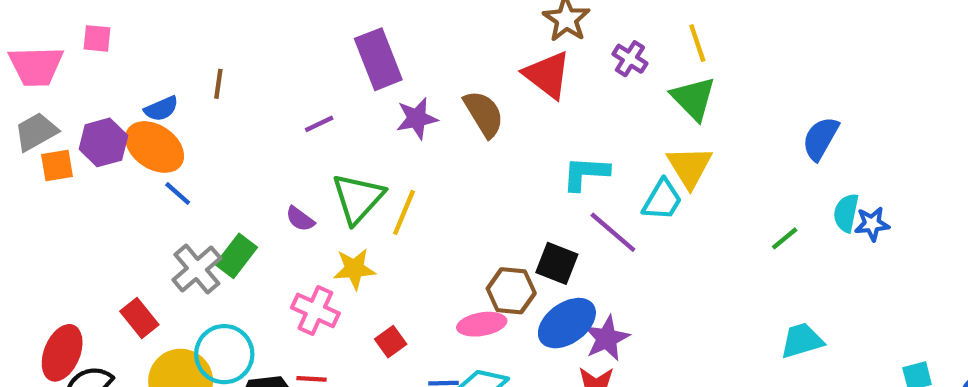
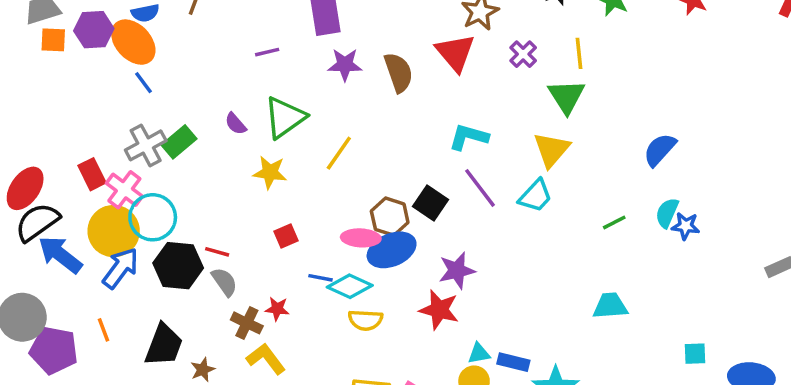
cyan trapezoid: (662, 200) -> (535, 196), moved
yellow line: (404, 212) -> (339, 153), moved
pink cross: (315, 310) -> (124, 190), moved
blue ellipse: (567, 323) -> (392, 250), moved

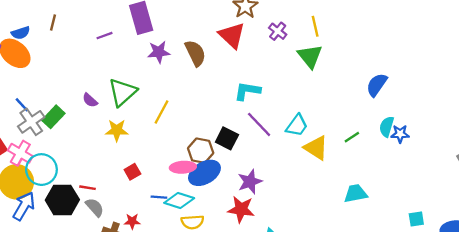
purple line: (267, 52) -> (105, 36), moved
blue line: (144, 83) -> (22, 105), moved
yellow triangle: (552, 150) -> (316, 148), moved, turned -32

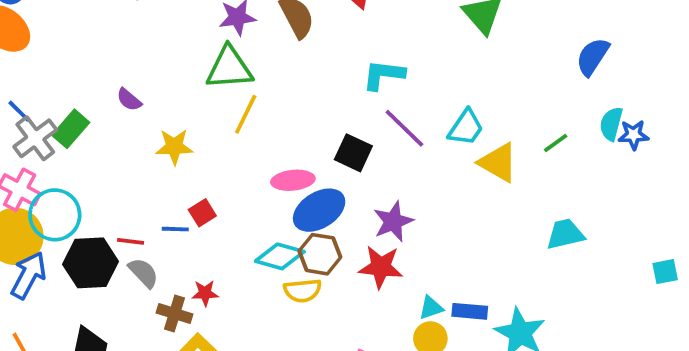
green triangle: (122, 92) -> (229, 68), moved, turned 40
brown hexagon: (201, 151) -> (320, 254), moved
pink ellipse: (183, 167) -> (293, 180), moved
blue line: (159, 197) -> (175, 229), moved

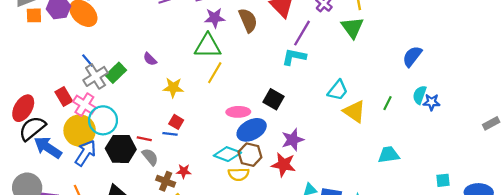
purple line: (404, 128) -> (302, 33), moved, turned 72
green line: (556, 143) -> (387, 103), turned -32
red square: (202, 213) -> (176, 122), moved, turned -32

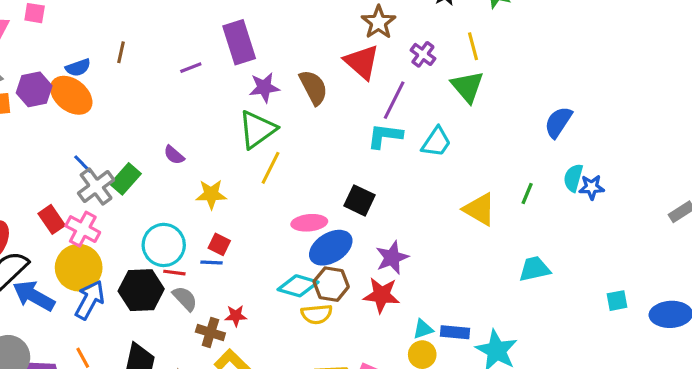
green triangle: (208, 46) -> (257, 129), turned -32
cyan trapezoid: (338, 90) -> (436, 142), moved
cyan circle: (103, 120) -> (164, 245), moved

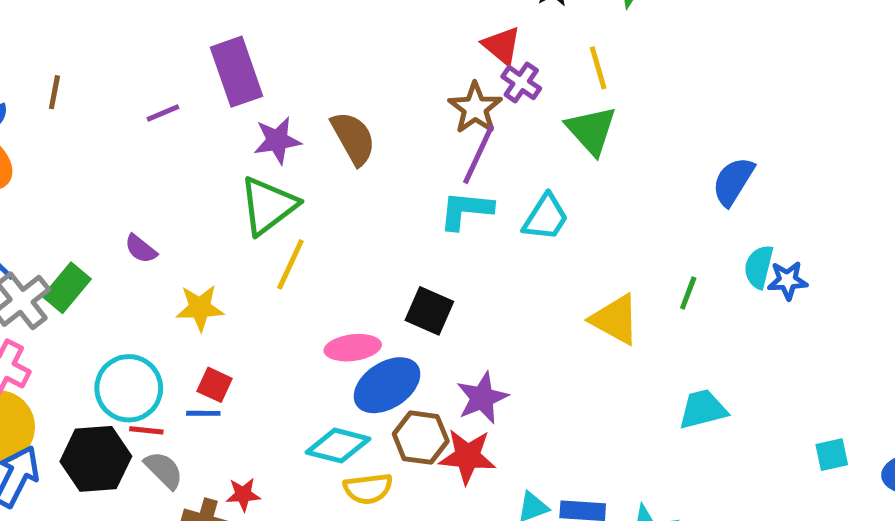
brown star: (379, 22) -> (475, 108), moved
red triangle: (362, 62) -> (502, 46), moved, size x0.7
brown hexagon: (331, 284) -> (421, 438), moved

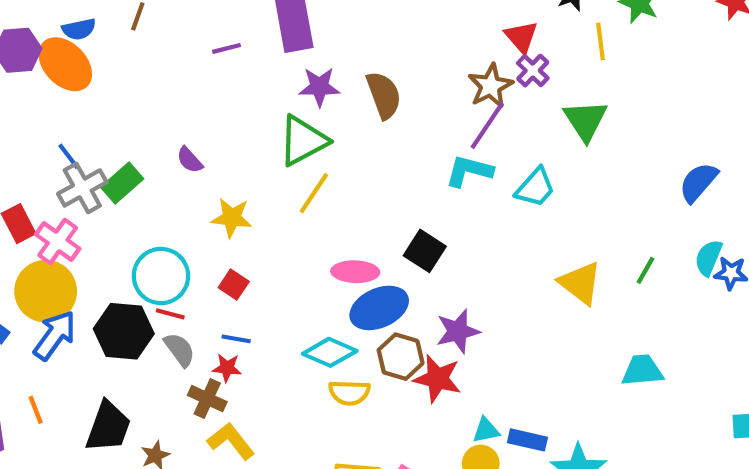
yellow line: (598, 68) -> (600, 41), moved
blue line: (203, 413) -> (236, 339), moved
red star: (243, 494) -> (227, 368), moved

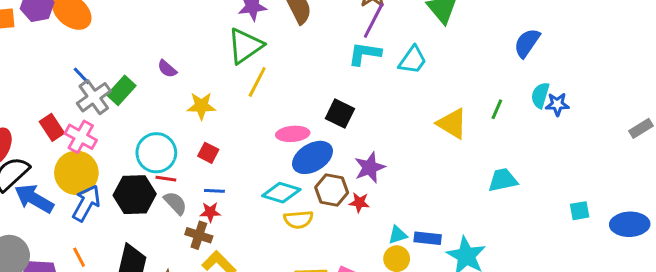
red star: (437, 379) -> (359, 202), size x0.6

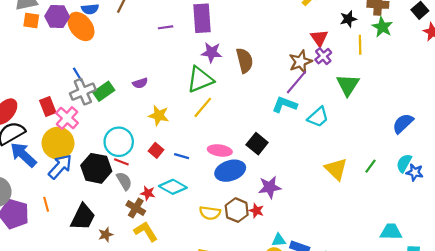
purple semicircle: (167, 69) -> (140, 83), turned -72
cyan trapezoid: (503, 180) -> (391, 232), moved
brown hexagon: (332, 190) -> (237, 210), moved
blue line: (214, 191) -> (182, 156), moved
cyan diamond: (281, 193) -> (173, 187), moved

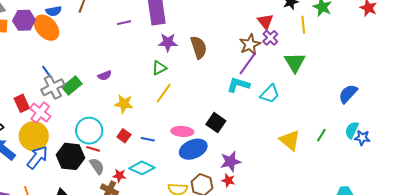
green triangle: (200, 80) -> (159, 68), size x0.6
red star: (256, 211) -> (228, 180), moved

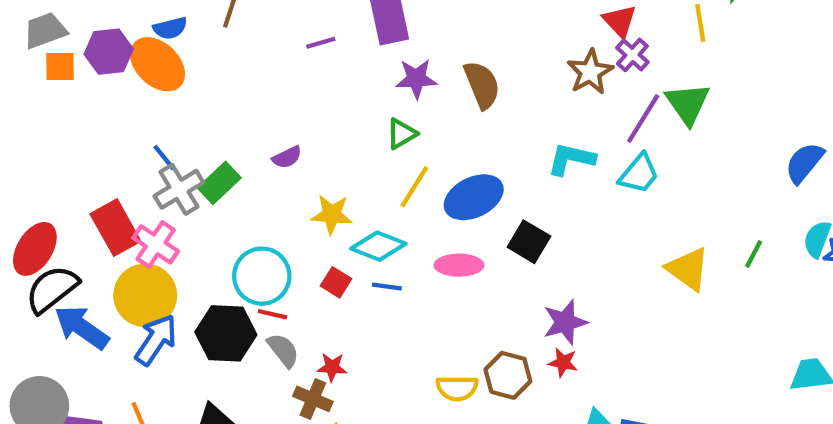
purple line: (248, 63) -> (643, 119), moved
red rectangle: (22, 103) -> (115, 228), size x1.4
blue ellipse: (193, 149) -> (474, 197), moved
cyan diamond: (142, 168) -> (378, 246), moved

